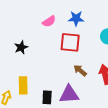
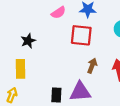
brown arrow: (80, 70) -> (92, 66), turned 72
yellow rectangle: (23, 85) -> (21, 69), moved

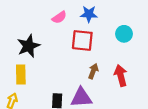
black star: (28, 41) -> (29, 46), size x1.5

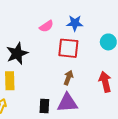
brown arrow: (93, 71) -> (68, 78), moved

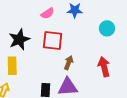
red square: (68, 48) -> (53, 41), moved

